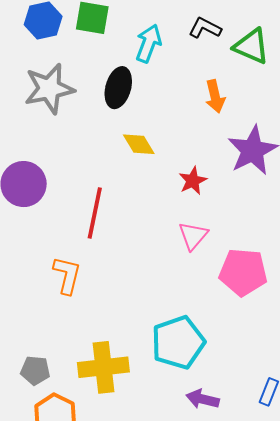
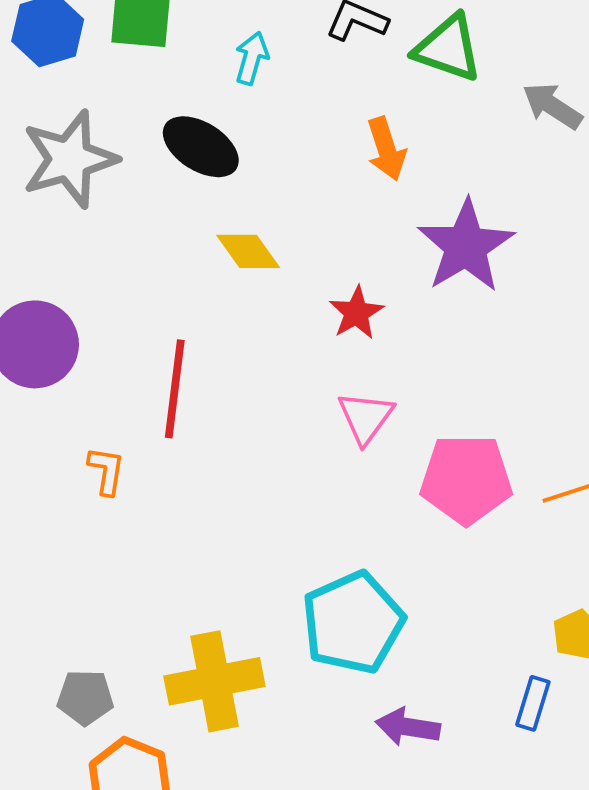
cyan arrow: (149, 43) -> (252, 58), size x0.7
black ellipse: (118, 88) -> (201, 147), turned -69
orange L-shape: (67, 275) -> (106, 471), moved, size x0.7

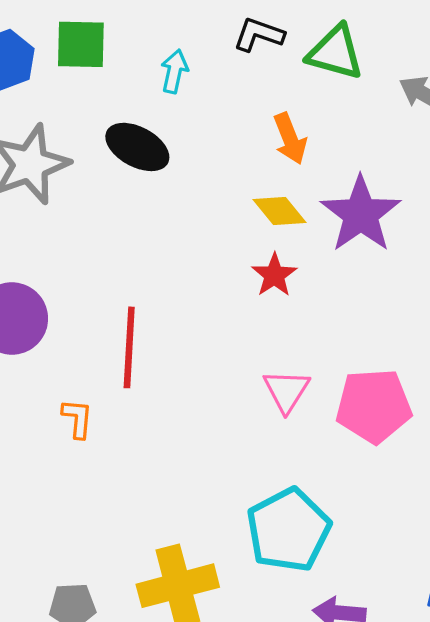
yellow diamond: (248, 251) -> (279, 211), moved
pink triangle: (365, 417) -> (286, 391), moved

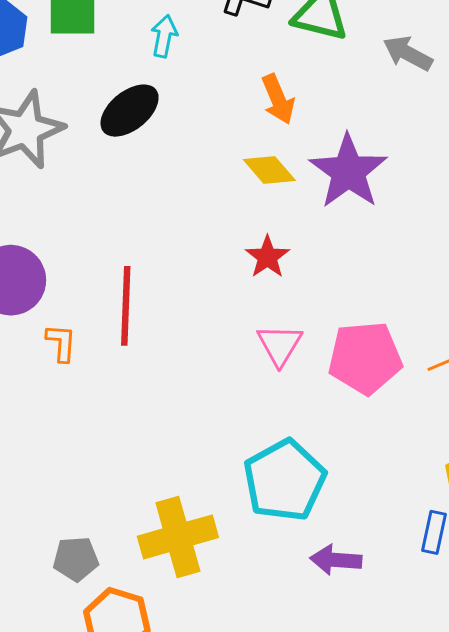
black ellipse: (137, 147) -> (130, 111), turned -66
red star: (274, 275) -> (267, 257), moved
orange L-shape: (77, 419) -> (61, 343), moved

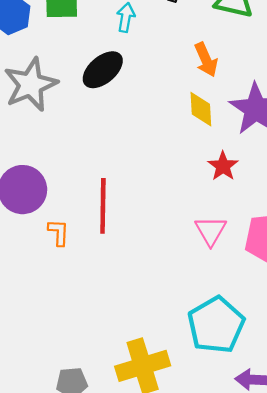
yellow diamond: (269, 170) -> (201, 109), turned 39
red star: (267, 257) -> (223, 166), moved

